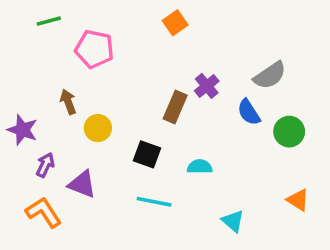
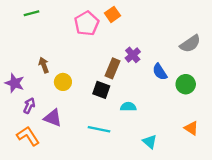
pink pentagon: (94, 49) -> (87, 23), moved, turned 30
gray semicircle: (270, 75) -> (190, 44), moved
black square: (147, 154) -> (101, 90), moved

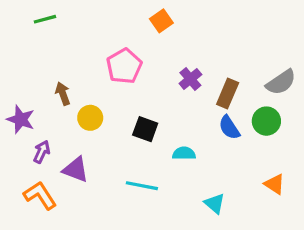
pink pentagon: (87, 23) -> (124, 66), moved
gray semicircle: (190, 44) -> (281, 82), moved
brown rectangle: (112, 68) -> (228, 94), moved
blue semicircle: (160, 72) -> (229, 128), moved

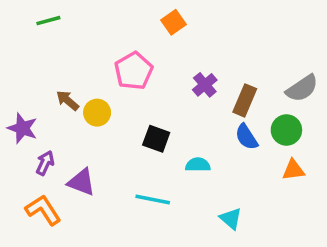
brown arrow: (63, 94) -> (68, 100), turned -30
yellow circle: (90, 118) -> (97, 113), moved
orange triangle: (274, 184) -> (293, 170), moved, turned -40

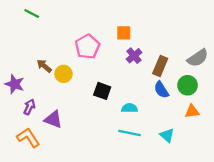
green line: (48, 21) -> (32, 14), turned 42
orange square: (174, 22) -> (124, 33), moved, turned 35
cyan line: (153, 199) -> (129, 133), moved
cyan triangle: (231, 219) -> (167, 135), moved

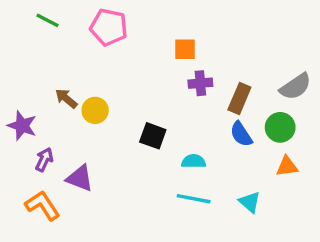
pink pentagon: (87, 47) -> (109, 27), moved, turned -30
purple cross: (134, 56) -> (200, 83), turned 35

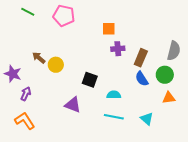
gray semicircle: (295, 87) -> (174, 51), turned -42
purple triangle: (80, 178) -> (73, 105), moved

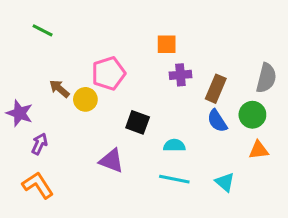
green line: (28, 12) -> (43, 30), moved
pink pentagon: (64, 16) -> (108, 73), moved, turned -30

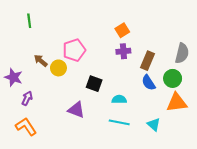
green line: (43, 30) -> (29, 21), turned 56
orange square: (167, 44) -> (122, 30), moved, turned -32
orange triangle: (259, 150) -> (177, 102), size x1.5

